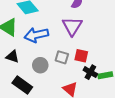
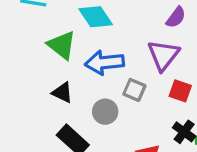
red square: (81, 56) -> (180, 91), moved
gray square: (62, 57) -> (134, 90), moved

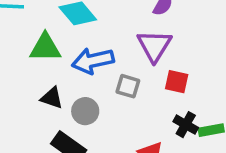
green triangle: (62, 45) -> (45, 48), turned -32
gray circle: (105, 112) -> (85, 111), moved

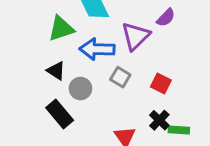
purple triangle: (154, 46) -> (136, 36), moved
green triangle: (45, 48) -> (61, 29), turned -32

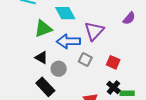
purple semicircle: (166, 18) -> (129, 18), moved

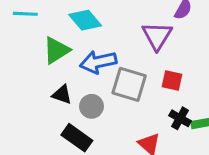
purple triangle: (94, 31) -> (157, 36), moved
gray square: (85, 59) -> (129, 84), size x1.6

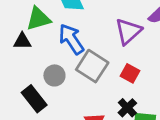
blue arrow: (98, 62) -> (71, 39), turned 52
black triangle: (62, 95) -> (22, 41), moved, turned -36

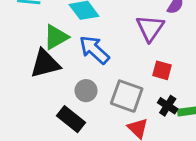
black triangle: (22, 41) -> (45, 64), size x1.6
gray square: (92, 66) -> (127, 96), moved

